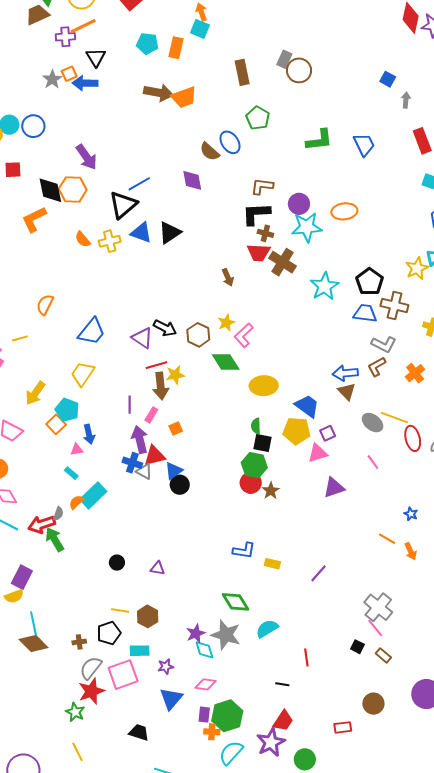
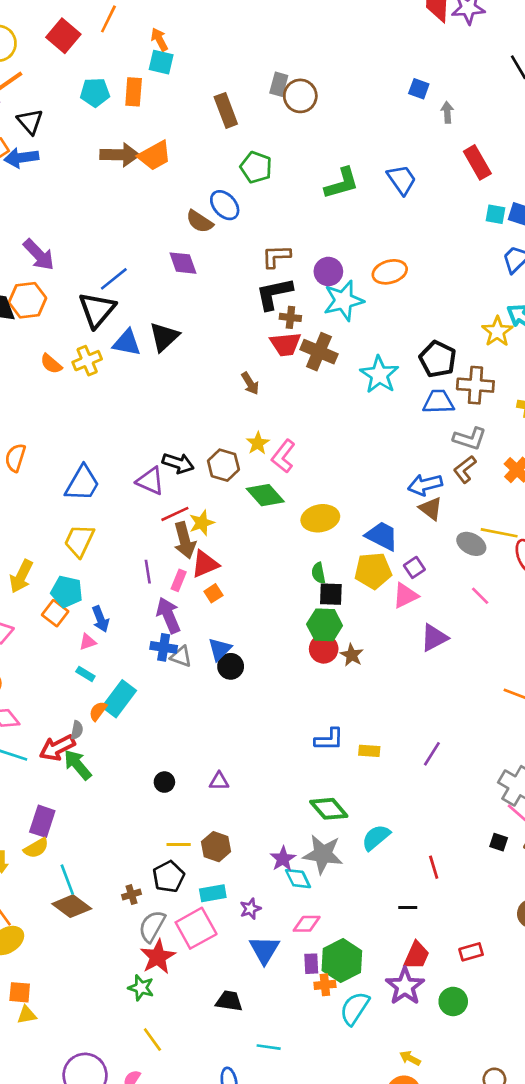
red triangle: (155, 456) -> (205, 564), moved
red rectangle: (343, 727) -> (471, 952), moved

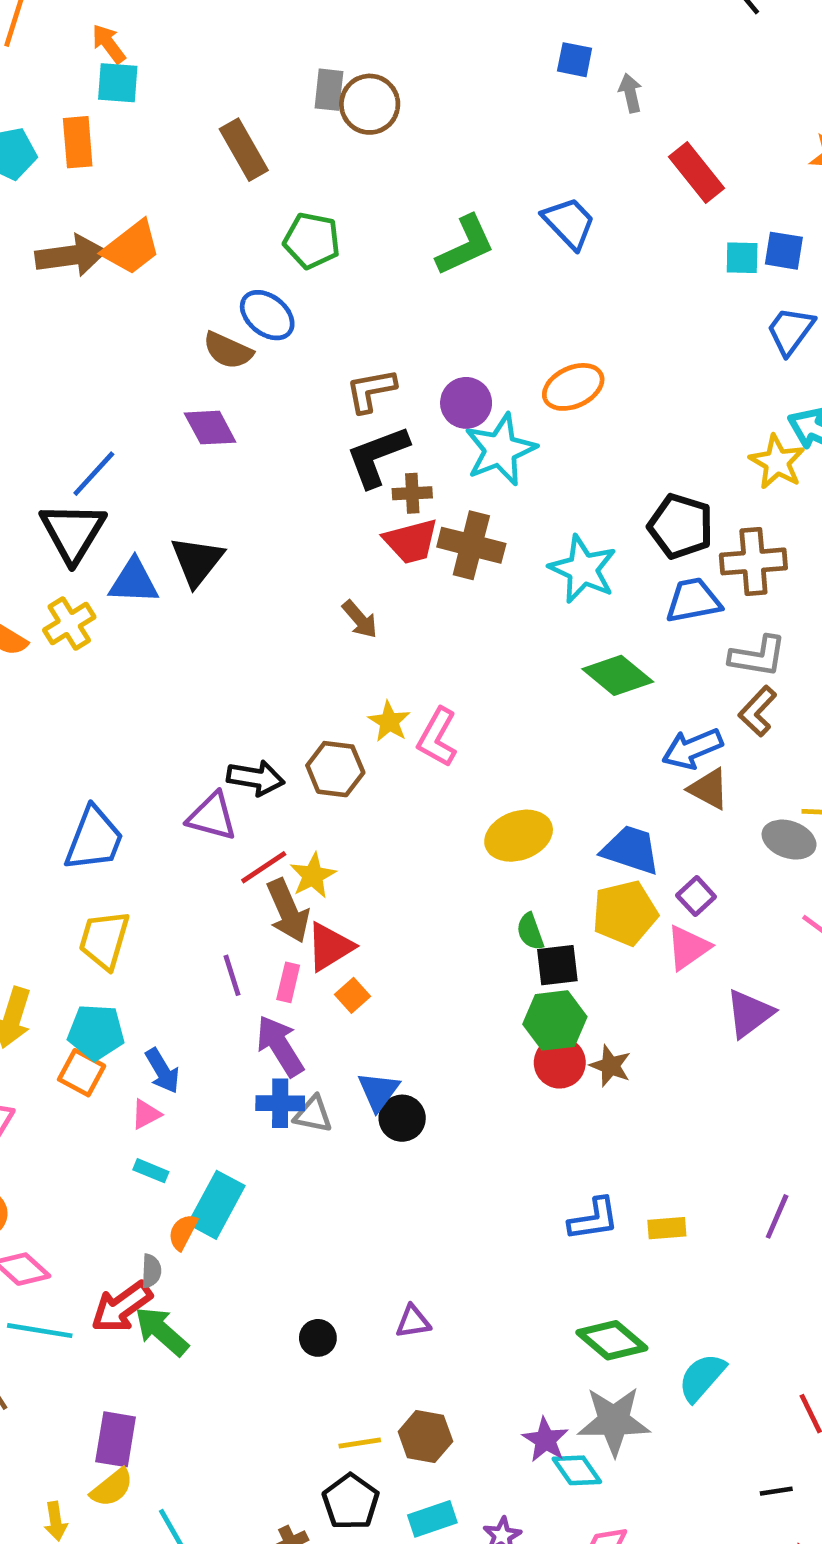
green diamond: (265, 495) -> (618, 675), moved

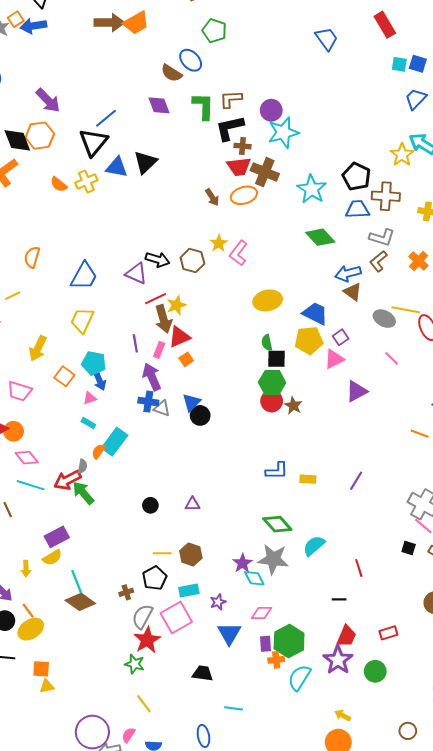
green L-shape: (465, 245) -> (203, 106), moved, turned -72
orange ellipse: (573, 387) -> (244, 195), moved
cyan pentagon: (96, 1032) -> (94, 363), moved
purple rectangle: (116, 1439) -> (57, 537), turned 45

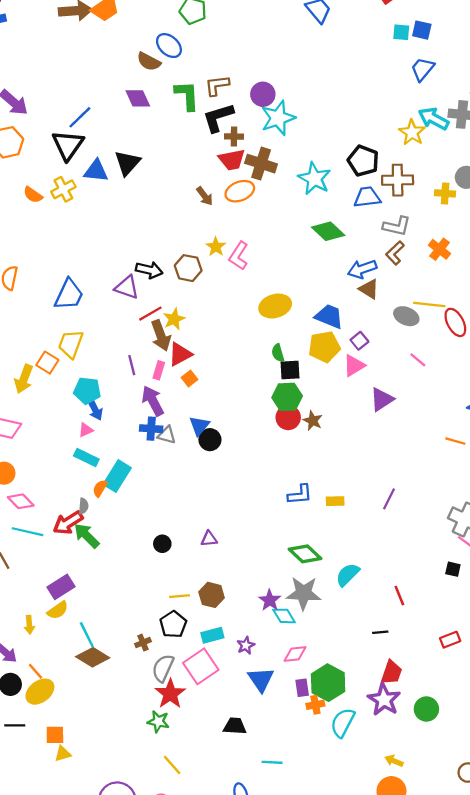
orange square: (64, 376) -> (47, 363), moved
cyan rectangle: (88, 423) -> (86, 457), size x1.5
red rectangle: (388, 633) -> (450, 640), moved

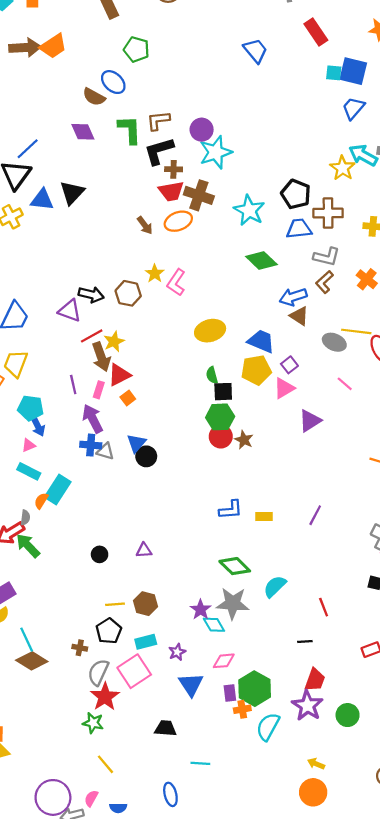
blue square: (422, 30) -> (353, 71), size x1.5
brown cross: (143, 643) -> (80, 648), turned 32

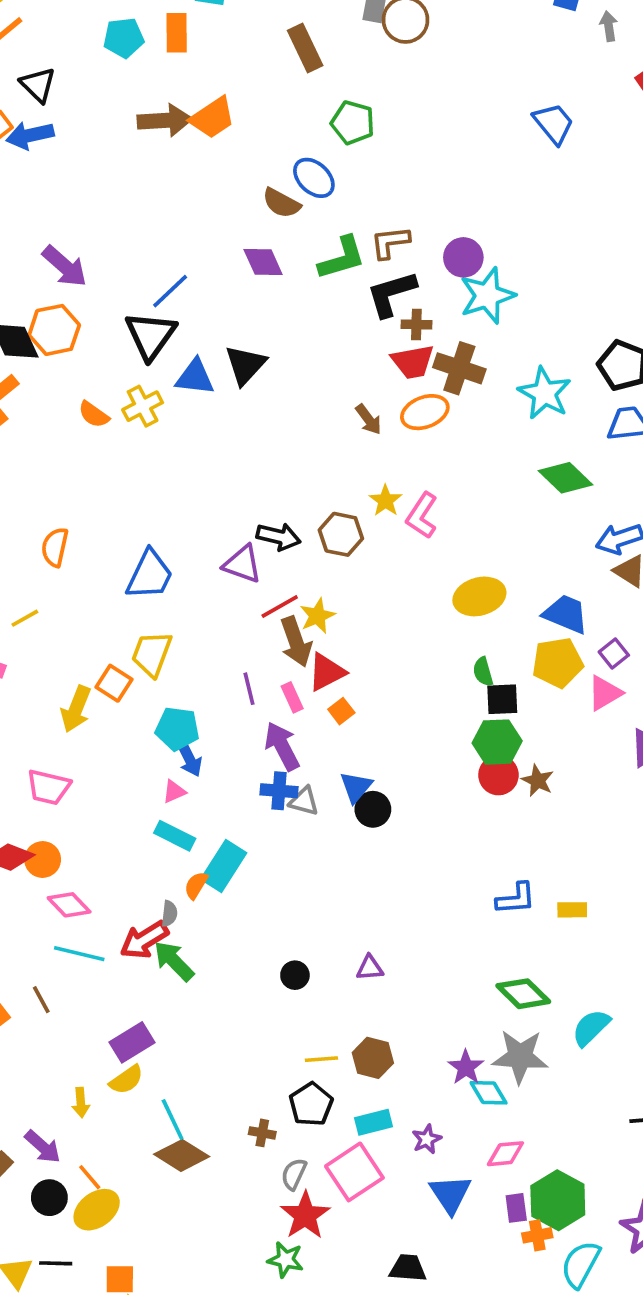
green L-shape: (130, 130) -> (342, 258), turned 76
pink rectangle: (99, 390) -> (292, 697), turned -42
gray semicircle: (98, 672) -> (294, 1174), size x0.7

